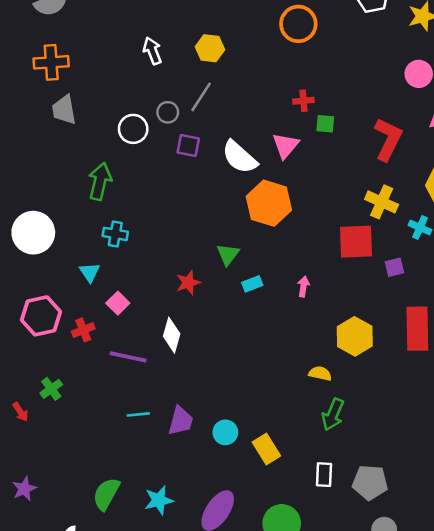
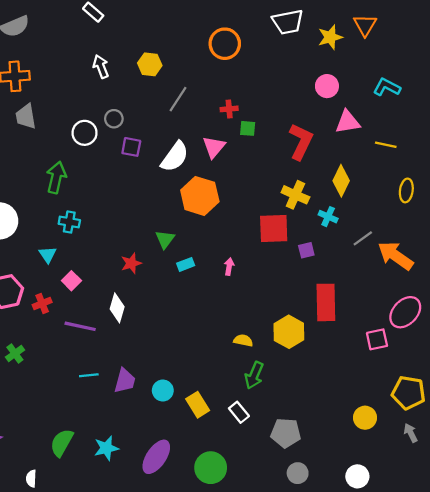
gray line: (201, 97) -> (178, 99), moved
white semicircle: (239, 157) -> (175, 157), turned -96
yellow hexagon: (355, 336) -> (289, 332), moved
white rectangle: (324, 475) -> (239, 412), moved, turned -42

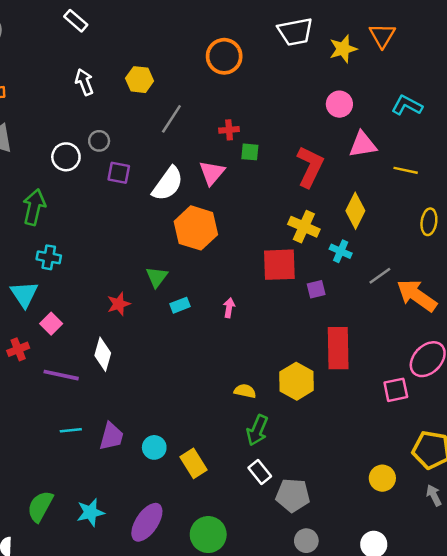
cyan triangle: (48, 255) -> (24, 294), size x1.4
white rectangle: (239, 412) -> (260, 472), moved

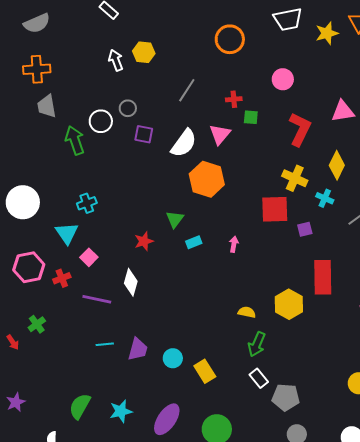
yellow hexagon: (140, 80) -> (144, 52), moved
pink circle: (339, 104) -> (283, 79), moved
green arrow: (34, 207) -> (75, 140), moved, turned -32
cyan cross: (49, 257) -> (87, 203), turned -30

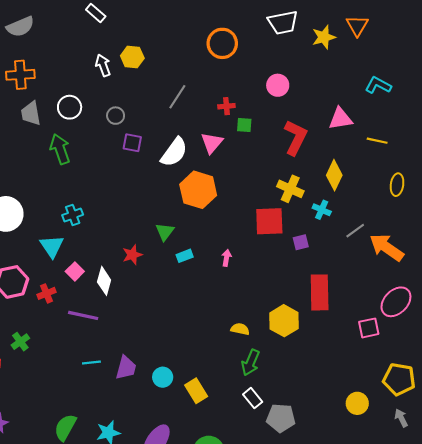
white circle: (101, 121) -> (70, 107), moved
white diamond: (131, 282) -> (104, 281), moved

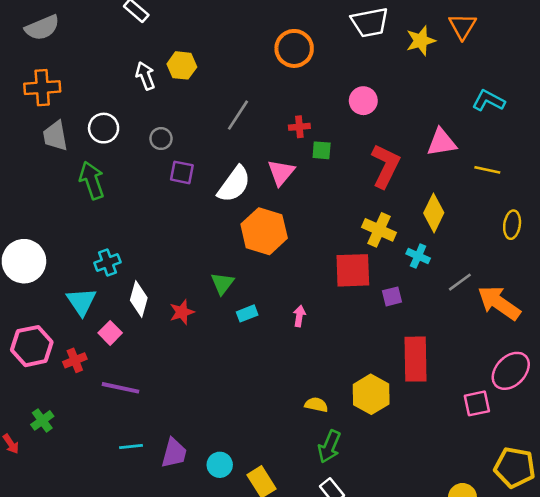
white diamond: (104, 281) -> (139, 299), moved

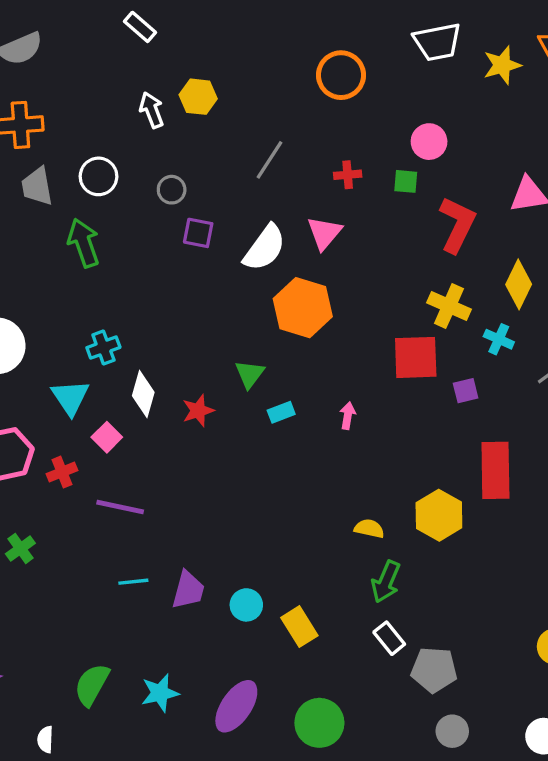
green square: (322, 150) -> (406, 181), moved

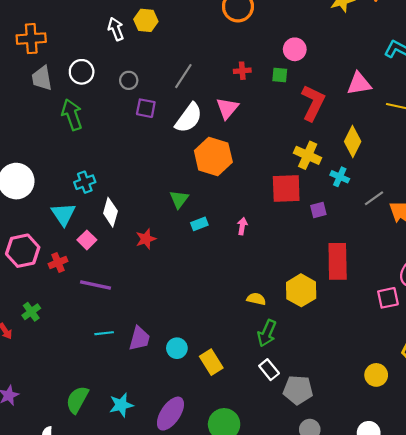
gray line: (270, 160) -> (183, 76), moved
red star: (198, 411) -> (146, 239), moved

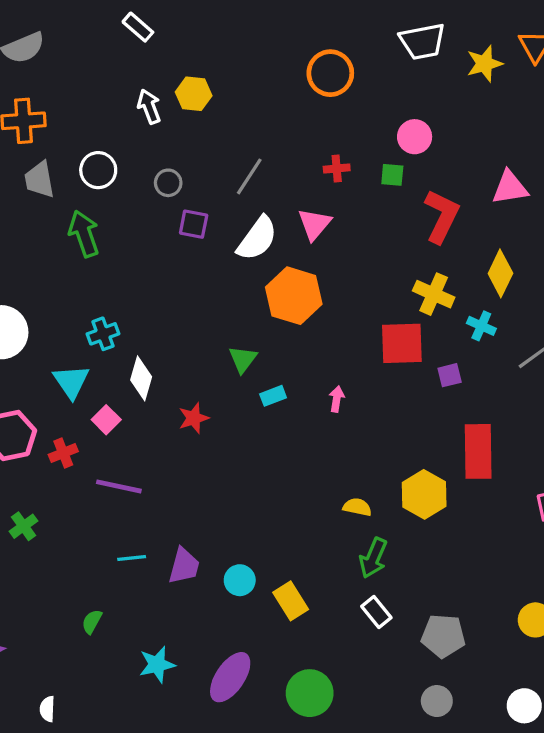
gray pentagon: (298, 390) -> (443, 636), moved
green semicircle: (77, 400) -> (92, 622), moved, size x0.6

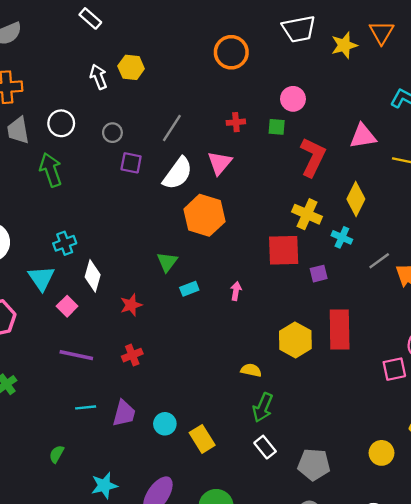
red cross: (63, 453) -> (132, 355), moved
yellow hexagon: (424, 494) -> (295, 340), moved

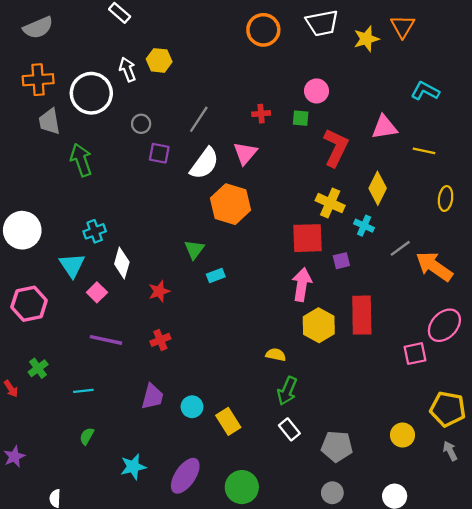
orange circle: (231, 52) -> (263, 30), moved
white circle: (61, 123) -> (91, 93), moved, size x1.6
pink arrow: (236, 291) -> (302, 285), moved, size x1.8
cyan line: (86, 407) -> (83, 391), moved

